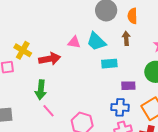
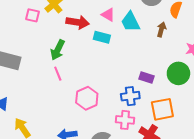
cyan rectangle: (109, 64) -> (102, 37), moved
blue cross: (120, 107) -> (130, 96), turned -30

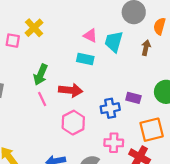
red arrow: (78, 22) -> (71, 90), moved
cyan trapezoid: (130, 22) -> (114, 42), turned 45
blue cross: (130, 96) -> (110, 108), moved

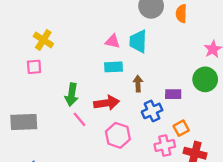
yellow cross: (34, 28) -> (43, 40), moved
brown arrow: (146, 48) -> (138, 84), moved
orange square: (152, 130) -> (181, 128), moved, size x0.6

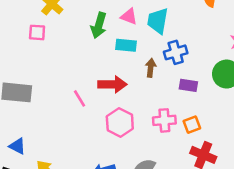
green arrow: (72, 95) -> (99, 25), moved
blue cross: (152, 111) -> (176, 52), moved
pink cross: (165, 145) -> (164, 120), moved

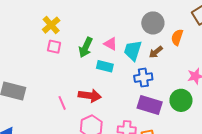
pink square: (37, 32) -> (54, 47), moved
brown arrow: (151, 68) -> (156, 52), moved, turned -144
purple rectangle: (188, 85) -> (150, 105), size x1.6

